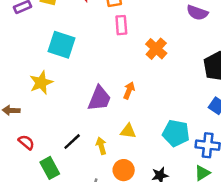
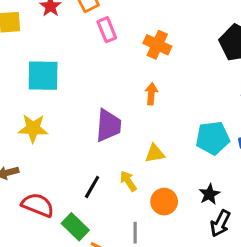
yellow star: (41, 83) -> (33, 128), turned -30
orange arrow: (129, 90) -> (151, 94), moved
red semicircle: (26, 142) -> (38, 205), size x1.5

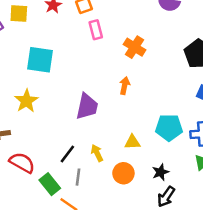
yellow star: (33, 128) -> (26, 101), turned 30
yellow triangle: (155, 154) -> (132, 142), moved
gray line: (135, 233) -> (78, 177), moved

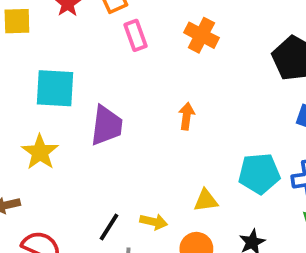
orange cross: (135, 47) -> (201, 35), moved
purple trapezoid: (87, 106) -> (107, 126), moved
yellow arrow: (97, 153) -> (154, 222), turned 133

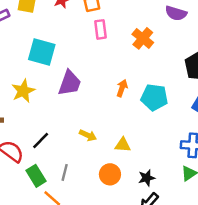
cyan pentagon: (259, 174) -> (154, 97), moved
yellow arrow: (154, 222) -> (88, 135), moved
black line: (109, 227) -> (41, 141), moved

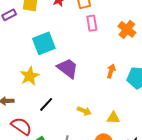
cyan square: (42, 52) -> (44, 43), turned -35
purple trapezoid: (70, 83) -> (68, 68), turned -70
black line: (41, 141) -> (46, 104), moved

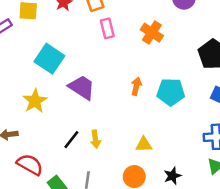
cyan square: (44, 43) -> (49, 59), turned -30
black line: (46, 104) -> (71, 140), moved
yellow arrow: (84, 111) -> (95, 139), moved, turned 64

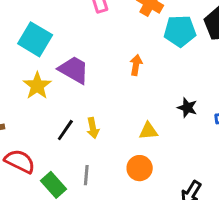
cyan pentagon: (171, 92) -> (180, 31), moved
yellow star: (35, 101) -> (37, 86), moved
black star: (172, 176) -> (187, 108), moved, turned -30

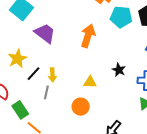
orange arrow: (136, 65) -> (88, 36), size x1.6
yellow star: (37, 86) -> (17, 59), moved
gray line: (86, 175) -> (46, 92), moved

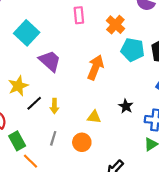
gray line: (46, 92) -> (53, 138), moved

